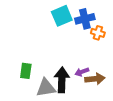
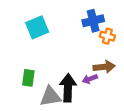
cyan square: (62, 16) -> (37, 27), moved
brown arrow: (95, 79) -> (104, 67), moved

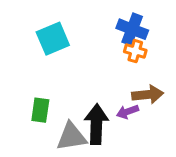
blue cross: (93, 21) -> (132, 29), turned 35
orange cross: (107, 36) -> (135, 51), moved

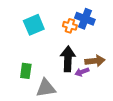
orange cross: (135, 51) -> (70, 26), moved
black arrow: (96, 124) -> (68, 59), moved

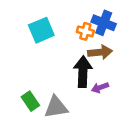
brown arrow: (95, 61) -> (100, 52), moved
green rectangle: (26, 71) -> (30, 101), moved, turned -42

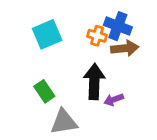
brown arrow: (100, 52) -> (125, 48), moved
green rectangle: (30, 101) -> (44, 91), moved

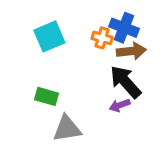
black arrow: (94, 82) -> (125, 82), moved, turned -44
green rectangle: (44, 91) -> (46, 96), turned -40

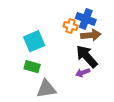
cyan square: (49, 36) -> (34, 41), moved

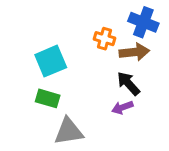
blue cross: (86, 19) -> (143, 22), moved
black arrow: (87, 56) -> (128, 83), size x0.7

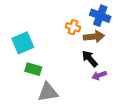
cyan square: (51, 61) -> (23, 43), moved
purple arrow: (122, 107) -> (99, 75), moved

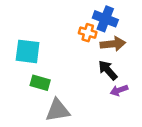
blue cross: (100, 16) -> (105, 19), moved
cyan square: (23, 43) -> (28, 51), turned 30

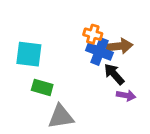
blue cross: (105, 19) -> (99, 52), moved
purple arrow: (119, 90) -> (126, 95), turned -150

